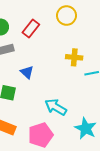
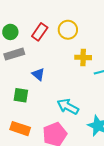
yellow circle: (67, 16) -> (68, 30), moved

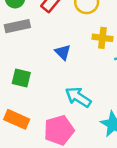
blue triangle: (38, 74) -> (63, 52), moved

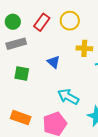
green square: (21, 78) -> (22, 74), moved

